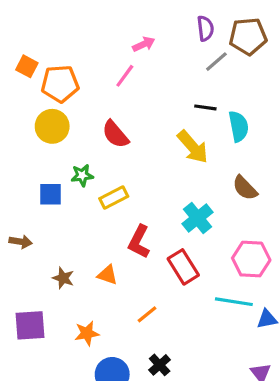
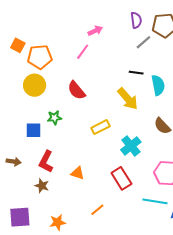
yellow rectangle: (114, 197) -> (101, 127), moved
red L-shape: (139, 242) -> (46, 162), moved
orange triangle: (107, 275) -> (77, 173), moved

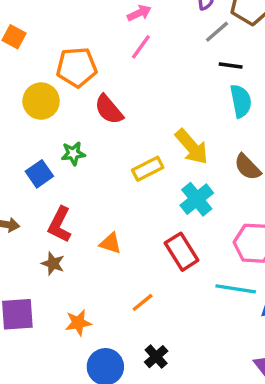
pink line: (83, 52) -> (141, 47), moved
orange pentagon: (40, 57) -> (77, 67), moved
black line: (136, 73) -> (231, 66), moved
yellow arrow: (128, 99) -> (192, 147), moved
blue square: (33, 130) -> (39, 174), turned -35

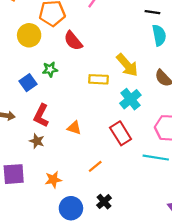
yellow rectangle: (148, 169) -> (98, 79), turned 30

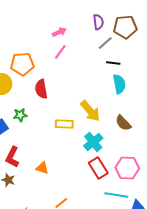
red semicircle: (73, 41) -> (41, 89), turned 30
red rectangle: (121, 133) -> (98, 168), moved

